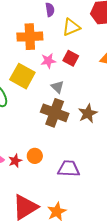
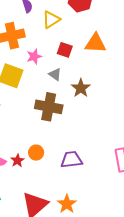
red square: (71, 58) -> (65, 50), moved
gray triangle: (57, 87) -> (55, 74), moved
brown star: (88, 113) -> (81, 88), moved

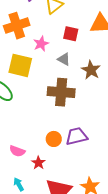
purple trapezoid: (71, 160) -> (77, 136), moved
red star: (17, 161) -> (38, 163), moved

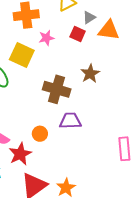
gray triangle: (64, 59) -> (89, 17), moved, turned 48
purple trapezoid: (77, 136) -> (70, 121), moved
red star: (38, 163) -> (20, 154), size x1.6

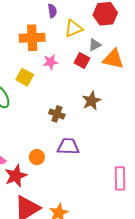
yellow square: (22, 55) -> (25, 77), size x0.7
brown cross: (57, 89) -> (57, 114), size x0.6

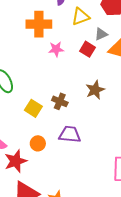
yellow square: (25, 77) -> (33, 108), moved

